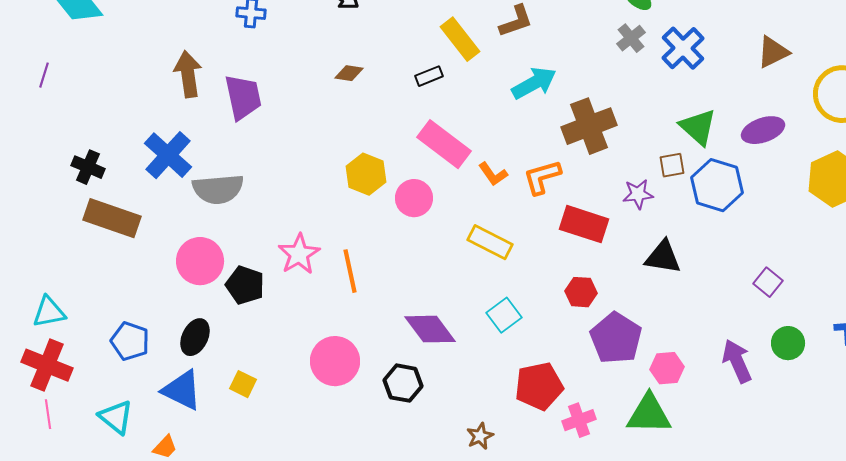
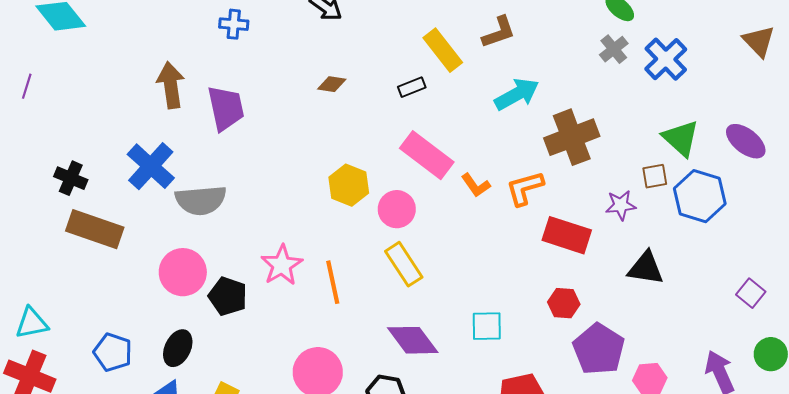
brown triangle: (773, 52) -> (759, 41), moved, turned -48
purple ellipse: (763, 130) -> (746, 141), turned 57
yellow rectangle: (490, 242) -> (404, 264), moved, turned 30
cyan square: (504, 315) -> (487, 326), turned 36

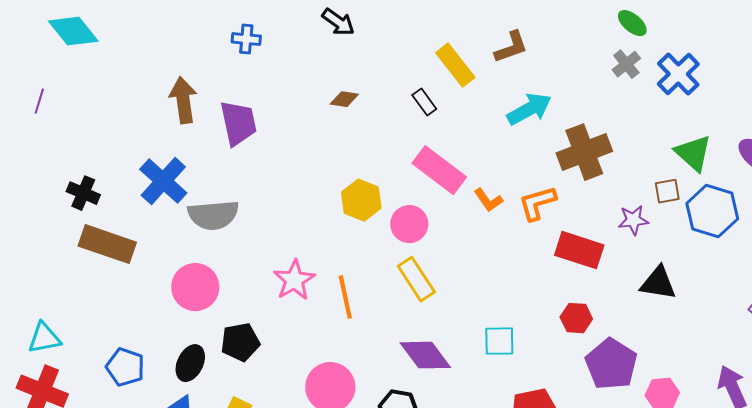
black rectangle: (412, 87) -> (424, 102), turned 76
black pentagon: (228, 296) -> (240, 342), moved, turned -30

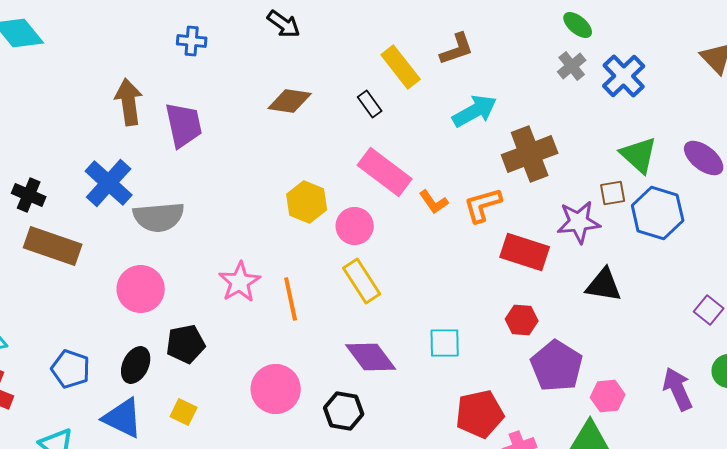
brown diamond: (344, 99) -> (290, 101), size x1.5
purple star: (633, 220) -> (579, 222), size x1.4

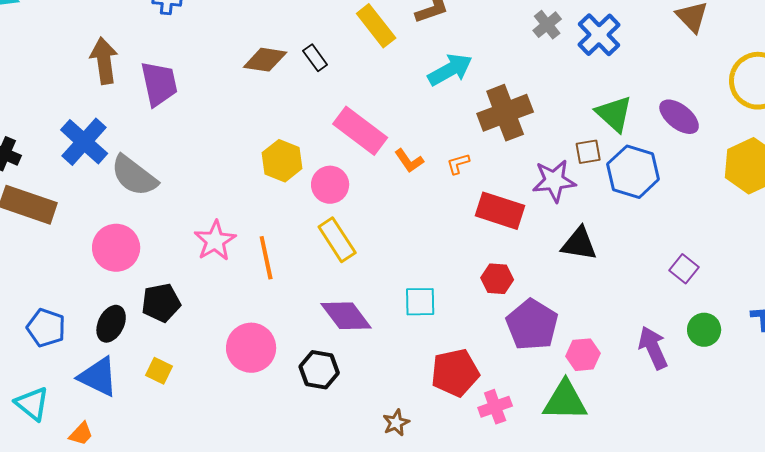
black rectangle: (370, 104) -> (315, 58), moved
orange L-shape: (483, 205) -> (458, 164), size x0.6
gray semicircle: (159, 217) -> (134, 176), turned 42

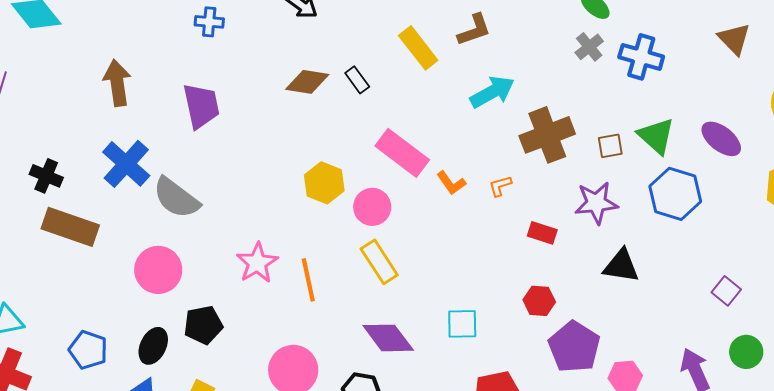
blue cross: (599, 35) -> (641, 57), turned -30
brown arrow: (104, 61) -> (117, 83), moved
brown square: (588, 152) -> (610, 146), moved
red rectangle: (500, 211) -> (542, 233), size x0.6

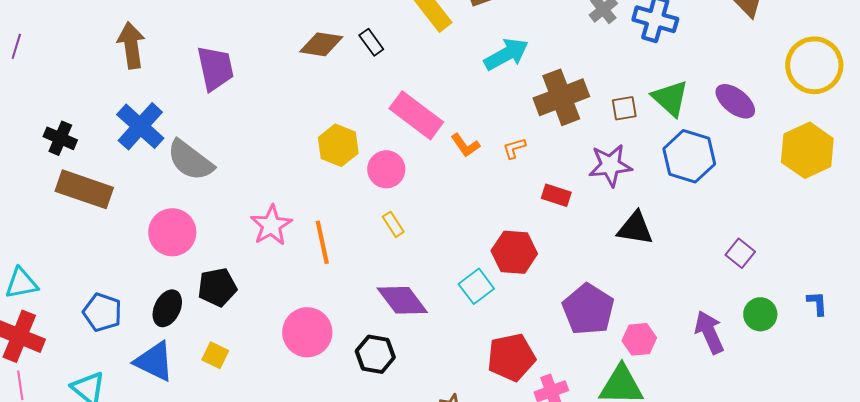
yellow rectangle: (379, 262) -> (393, 224), size x0.6
red hexagon: (539, 301) -> (514, 252), moved, size x1.4
cyan square: (462, 324) -> (476, 286), turned -36

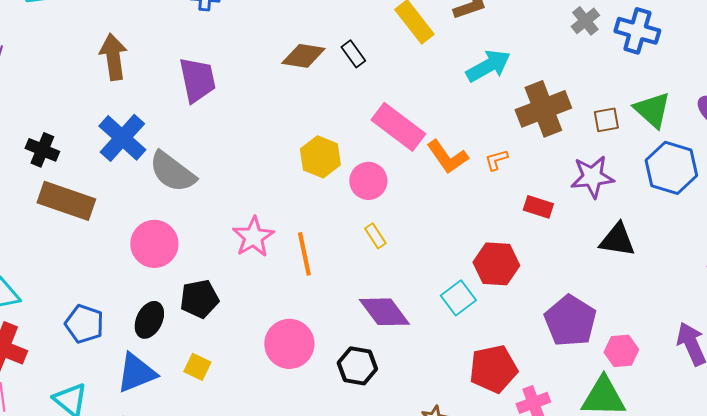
orange L-shape: (465, 145) -> (447, 157), size x1.4
blue triangle: (154, 361) -> (136, 373), turned -48

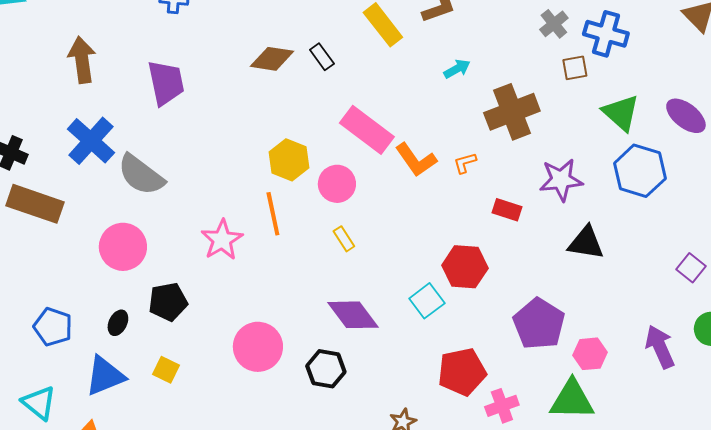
cyan arrow: (488, 66) -> (457, 69), size x0.6
brown square: (606, 120) -> (575, 68), moved
orange line: (304, 254) -> (273, 214), moved
black ellipse: (149, 320) -> (118, 323), size x0.7

